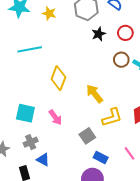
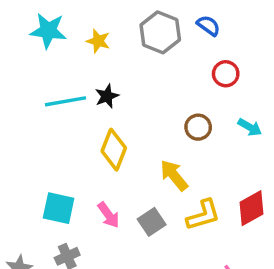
black star: (99, 34) -> (107, 96), moved
brown circle: (121, 60) -> (198, 127), moved
gray square: (87, 136) -> (152, 222), moved

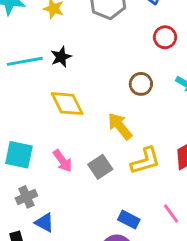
yellow diamond: (114, 150) -> (67, 104), turned -48

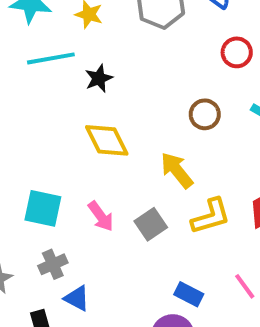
cyan line: (25, 61) -> (51, 58), moved

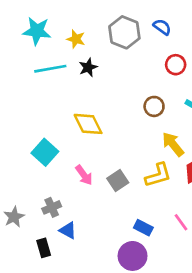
black star: (99, 78) -> (88, 67), moved
yellow arrow: (177, 170) -> (173, 144), moved
cyan square: (43, 208) -> (45, 152), moved, turned 30

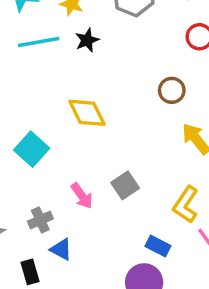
pink arrow: (84, 175) -> (82, 196), moved
yellow L-shape: (158, 175) -> (186, 204), moved, turned 140

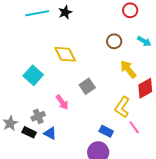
gray square: (125, 185) -> (87, 86), moved
black rectangle: (30, 272) -> (29, 132), moved, turned -48

